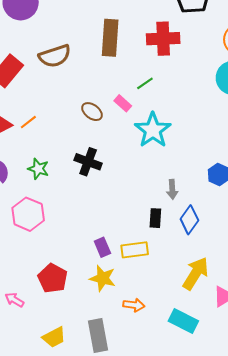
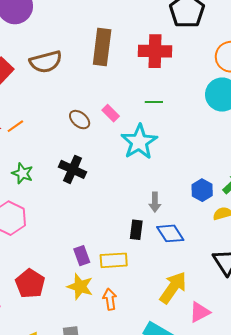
green line: (145, 83) -> (154, 102), moved, turned 30
blue diamond: (189, 220) -> (170, 233), turned -72
orange arrow: (134, 305) -> (110, 299), moved, turned -110

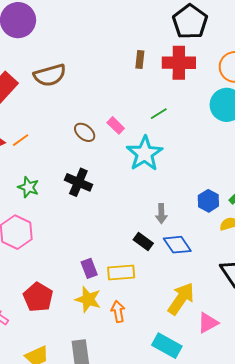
brown rectangle: (102, 47) -> (140, 60), moved, size x0.5
red cross: (155, 51) -> (179, 63), moved
green line: (154, 102) -> (159, 114), turned -30
black rectangle: (136, 230) -> (143, 242), turned -60

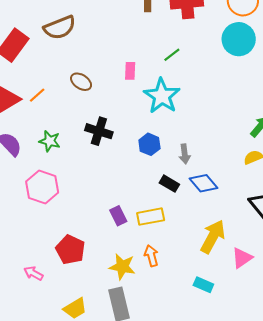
pink rectangle: (116, 125) -> (130, 71), turned 54
brown ellipse: (85, 132) -> (81, 82), moved
blue hexagon: (208, 201) -> (149, 144), moved
yellow star: (88, 299) -> (122, 267), moved
cyan rectangle: (167, 346) -> (203, 285), size x0.7

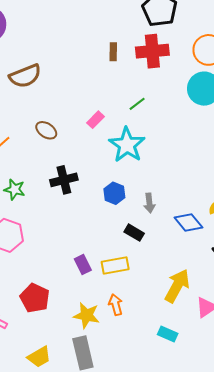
pink rectangle: (130, 71) -> (95, 120), turned 42
black cross: (99, 131) -> (64, 180), turned -32
blue diamond: (204, 183) -> (188, 223), moved

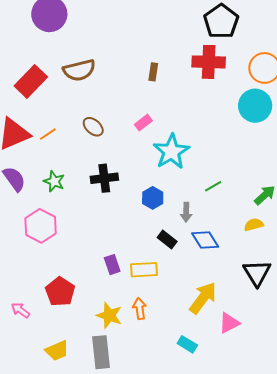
brown rectangle: (113, 52) -> (153, 72), moved
green line: (137, 104) -> (213, 186), moved
blue diamond: (188, 223) -> (205, 240), moved

